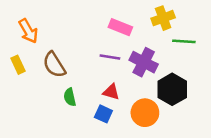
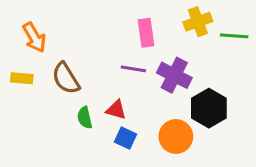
pink rectangle: (120, 27) -> (146, 33), turned 60
green line: (184, 41) -> (234, 36), moved
yellow rectangle: (18, 65) -> (22, 78), turned -60
red triangle: (111, 92) -> (116, 110), moved

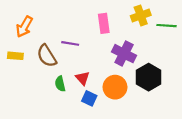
orange arrow: (34, 37) -> (24, 27), turned 60
purple line: (133, 69) -> (70, 43), moved
red triangle: (116, 110) -> (83, 78), turned 32
orange circle: (176, 136) -> (115, 87), moved

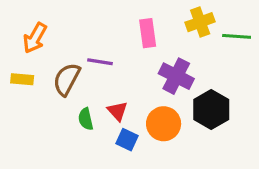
brown semicircle: (47, 56) -> (67, 79), turned 60

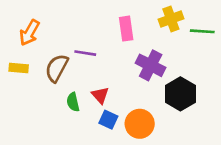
orange circle: (164, 124) -> (140, 124), moved

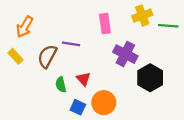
yellow rectangle: (19, 68) -> (16, 56), turned 42
blue square: (108, 120) -> (78, 107), moved
orange circle: (140, 124) -> (104, 103), moved

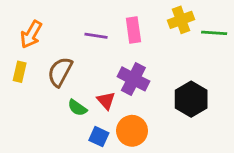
purple line: (71, 44) -> (96, 36), moved
purple cross: (125, 54) -> (133, 79), moved
yellow rectangle: (16, 56) -> (20, 72), turned 56
green semicircle: (61, 85) -> (77, 108), turned -42

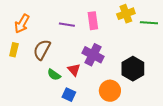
orange circle: (132, 131) -> (110, 91), moved

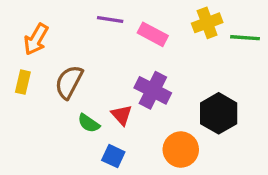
pink rectangle: (93, 21) -> (153, 34), turned -54
purple line: (67, 25) -> (110, 20), moved

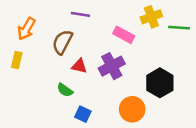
pink rectangle: (153, 34) -> (124, 35), moved
brown semicircle: (69, 82) -> (62, 42), moved
purple cross: (153, 90) -> (112, 66), turned 35
red triangle: (122, 115) -> (79, 66), moved, turned -35

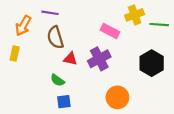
purple line: (80, 14) -> (50, 13), moved
brown semicircle: (62, 42) -> (55, 37), turned -45
black hexagon: (160, 83) -> (152, 63), moved
blue square: (83, 114) -> (64, 102), moved, turned -32

